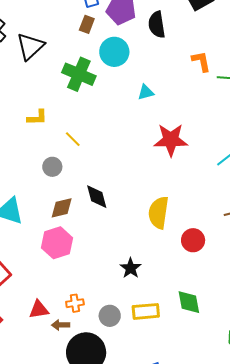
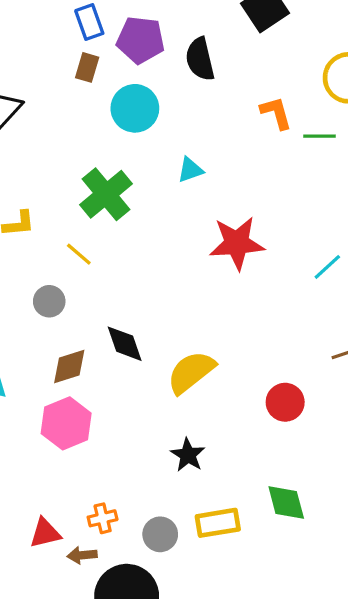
green cross: (79, 74) -> (106, 194), moved, turned 32
yellow semicircle: (159, 213) -> (191, 372), moved, turned 48

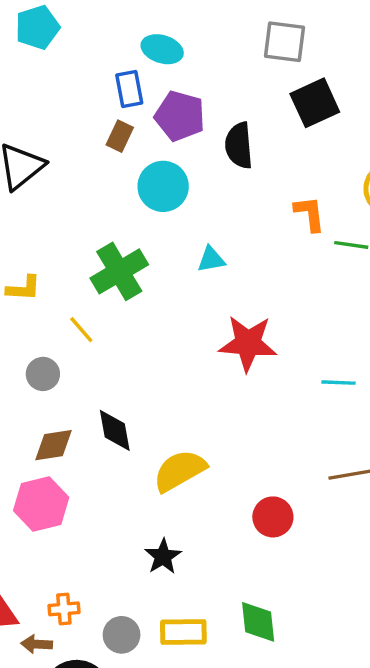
cyan line: (327, 267) -> (339, 383), turned 36

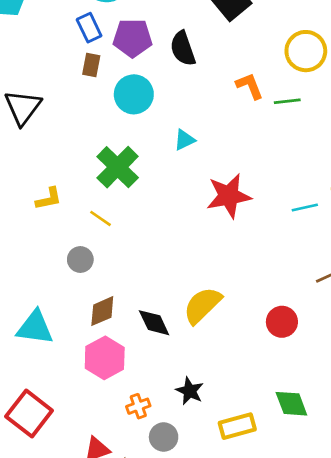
black diamond: (115, 430) -> (154, 323), moved
black star: (163, 556) -> (190, 391), moved
orange cross: (64, 609) -> (138, 406), moved
gray circle: (122, 635) -> (164, 437), moved

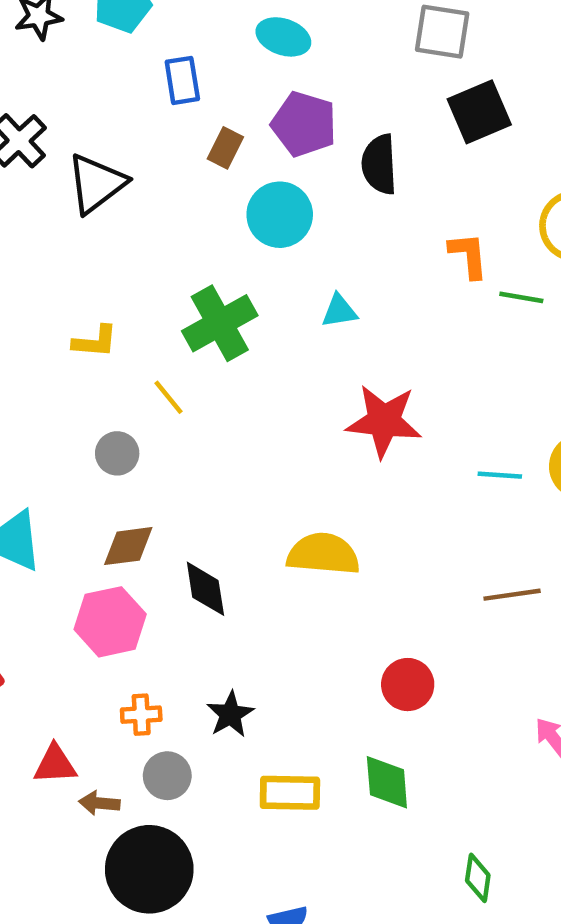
blue rectangle: (89, 28) -> (182, 80), moved
yellow semicircle: (202, 305) -> (323, 554), moved, turned 33
red circle: (282, 322) -> (408, 685), moved

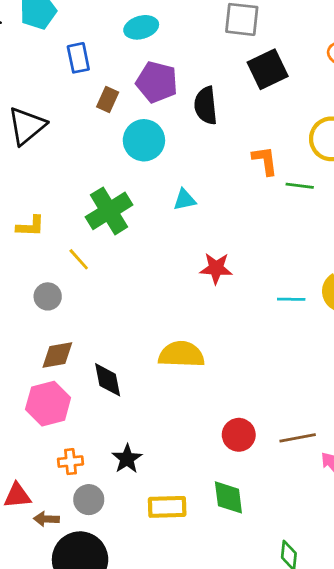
cyan ellipse: (283, 37) -> (141, 27), turned -32
red star: (384, 421) -> (216, 268), size x0.7
brown line: (512, 595) -> (298, 438), moved

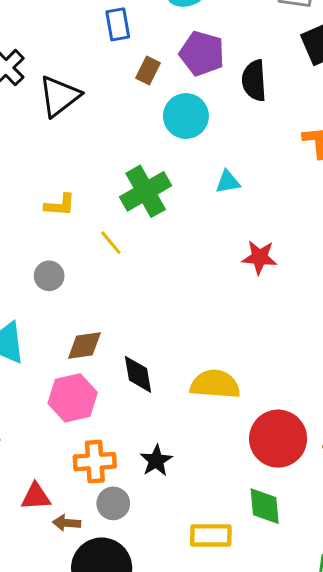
gray circle: (48, 296) -> (49, 276), moved
yellow semicircle: (181, 354) -> (215, 384), moved
red circle: (239, 435) -> (278, 439), size x1.6
orange cross: (70, 462) -> (95, 462), size x1.5
yellow rectangle: (167, 507) -> (211, 535), moved

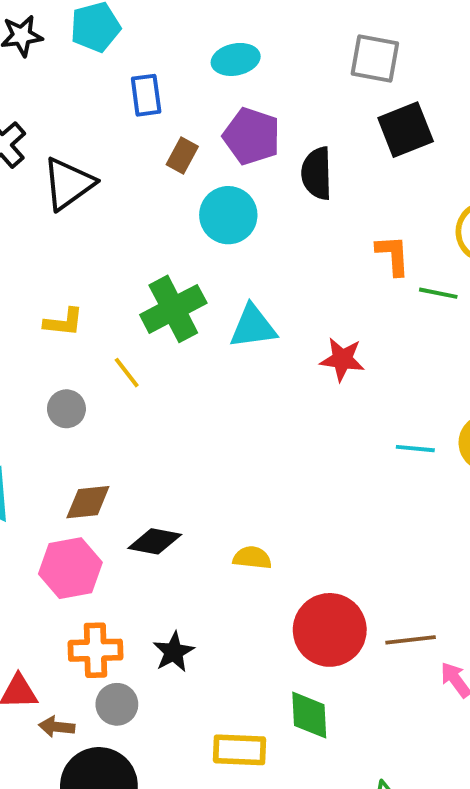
cyan triangle: (228, 182) -> (253, 327), moved, size x1.5
red star: (259, 257) -> (342, 359), moved
gray circle: (49, 276) -> (66, 409), moved
black diamond: (138, 374) -> (155, 541), turned -72
yellow semicircle: (215, 384) -> (252, 558), size x0.6

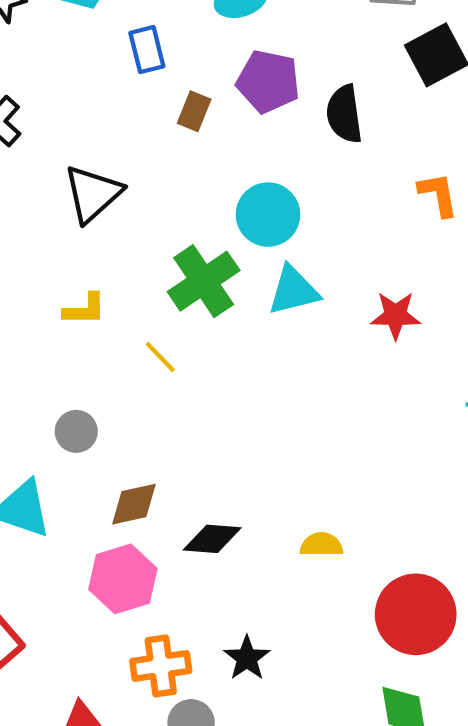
black triangle: (68, 184) -> (93, 194), moved
cyan circle: (228, 215) -> (268, 215), moved
gray circle: (66, 409) -> (76, 431), moved

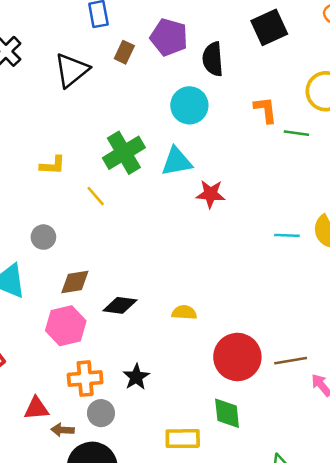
black triangle: (93, 194) -> (72, 70), moved
cyan circle: (268, 215) -> (189, 105), moved
red star: (396, 315) -> (210, 194), moved

